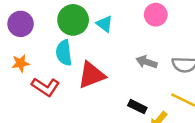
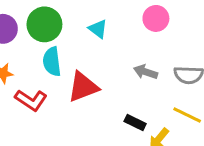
green circle: (73, 20) -> (44, 24), moved

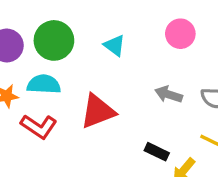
cyan semicircle: (52, 62) -> (44, 84), moved, turned 100

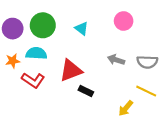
black rectangle: (157, 152) -> (86, 91), moved

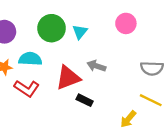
green circle: (43, 25) -> (52, 28), moved
cyan triangle: (82, 29) -> (80, 32), turned 32
gray arrow: (116, 60) -> (96, 66), moved

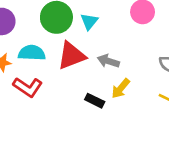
red triangle: (68, 78) -> (71, 56), moved
yellow arrow: (128, 119) -> (121, 88), moved

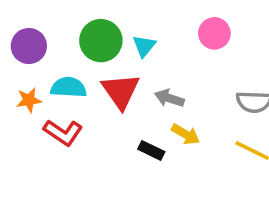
red triangle: (71, 56) -> (121, 91), turned -44
yellow arrow: (121, 88) -> (186, 134), turned -100

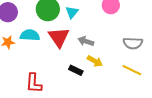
red L-shape: (63, 132) -> (34, 83), moved, turned 60

